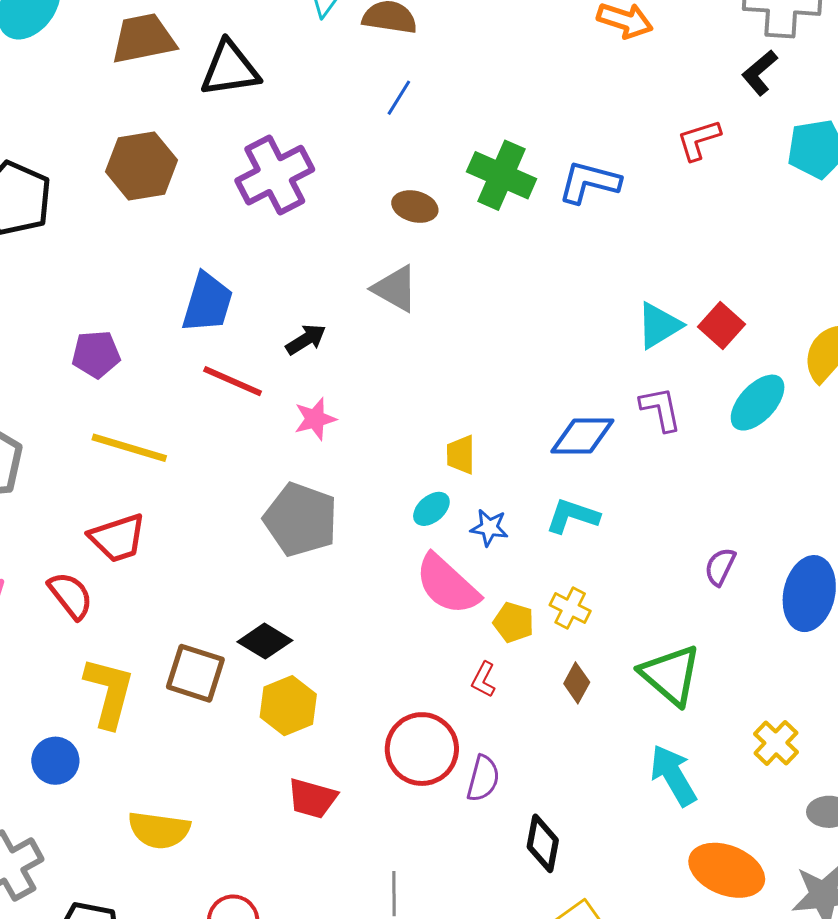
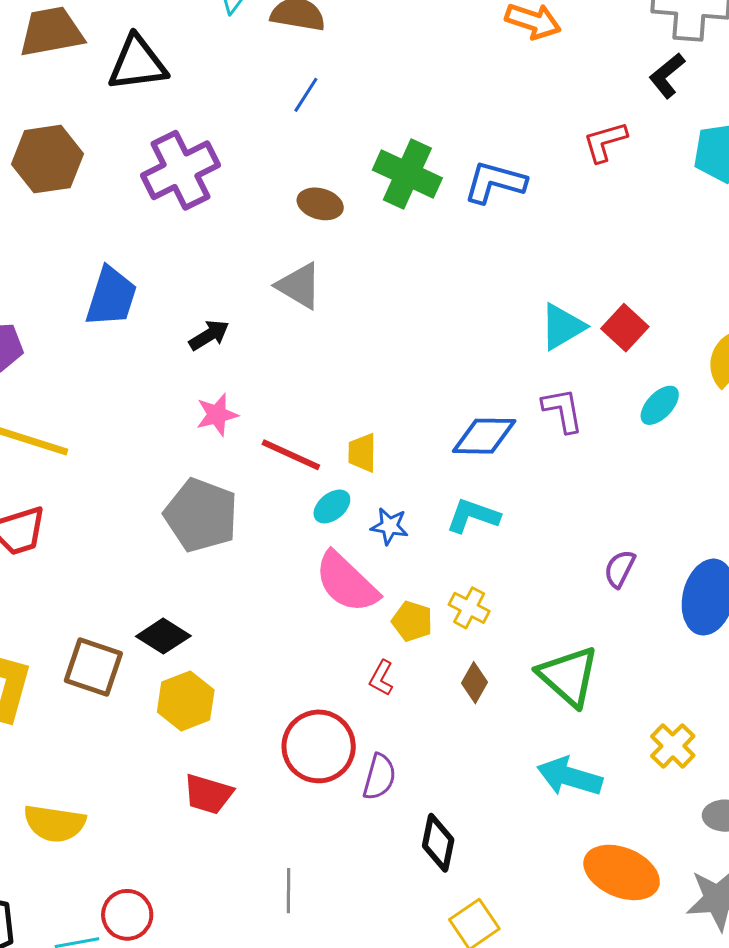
red line: (233, 381) -> (291, 455), moved
cyan ellipse: (758, 403) -> (660, 405), size x0.7
cyan arrow: (673, 775) -> (570, 777), turned -44

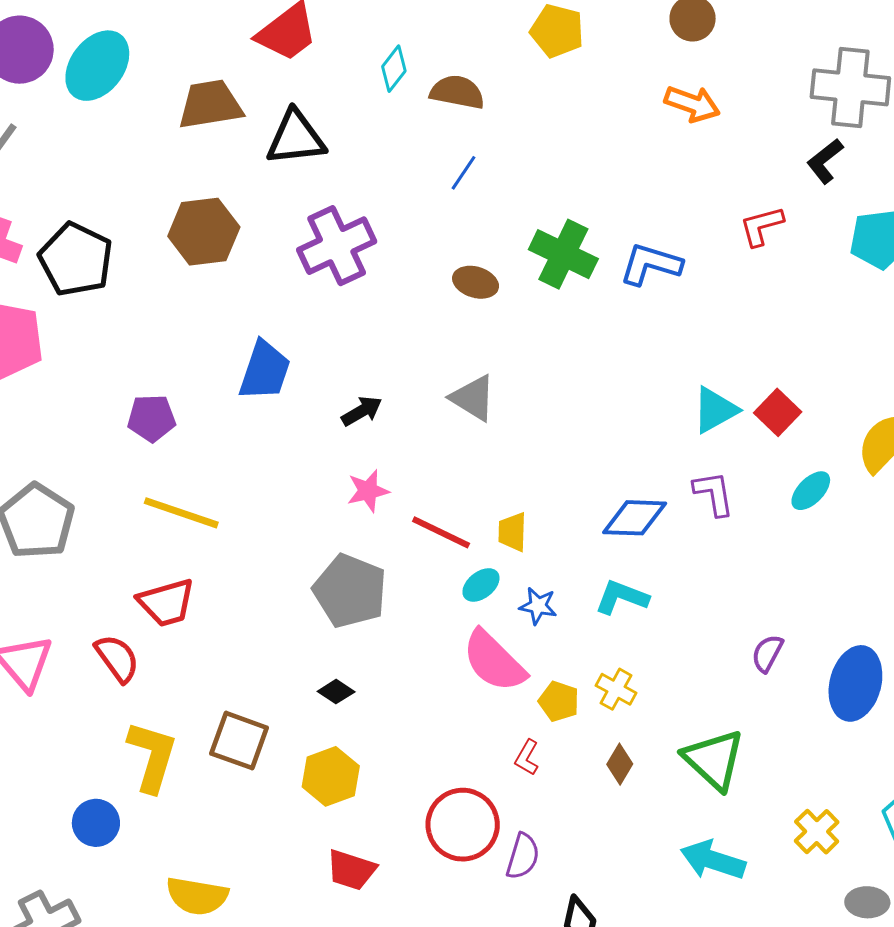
gray triangle: (299, 286) -> (473, 398), moved
black diamond: (163, 636) -> (336, 692), moved, size x0.7

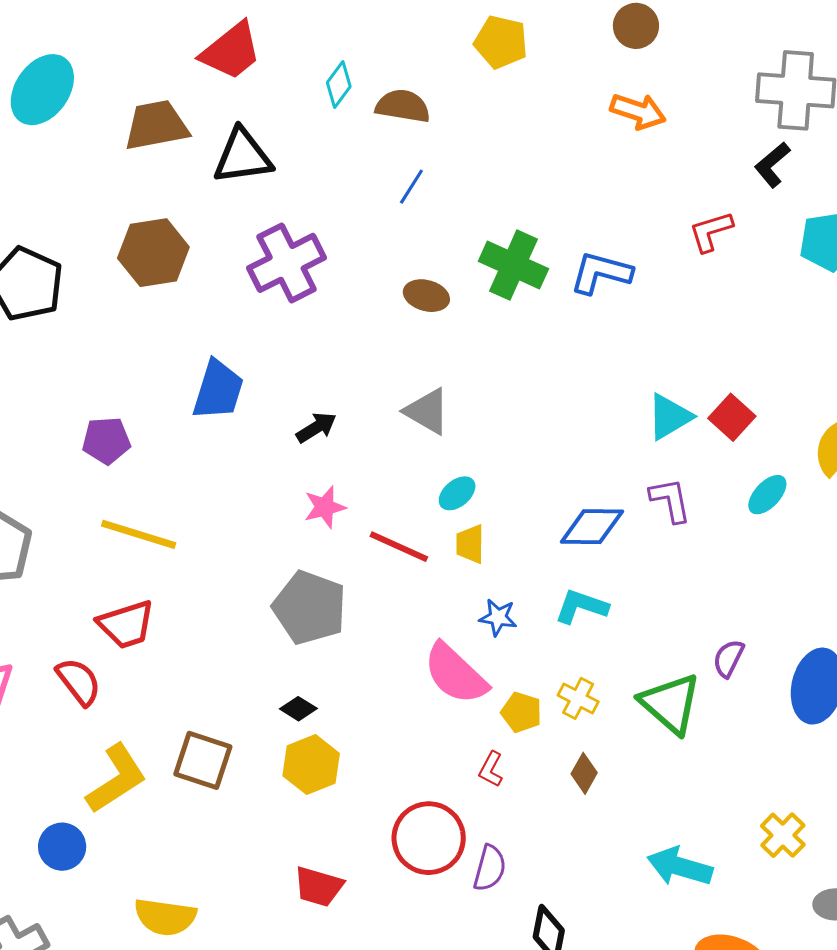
cyan ellipse: (481, 585) -> (457, 493), moved
yellow L-shape: (152, 756) -> (116, 779), turned 42
green triangle: (714, 760) -> (670, 704), moved
yellow hexagon: (331, 776) -> (311, 765), moved

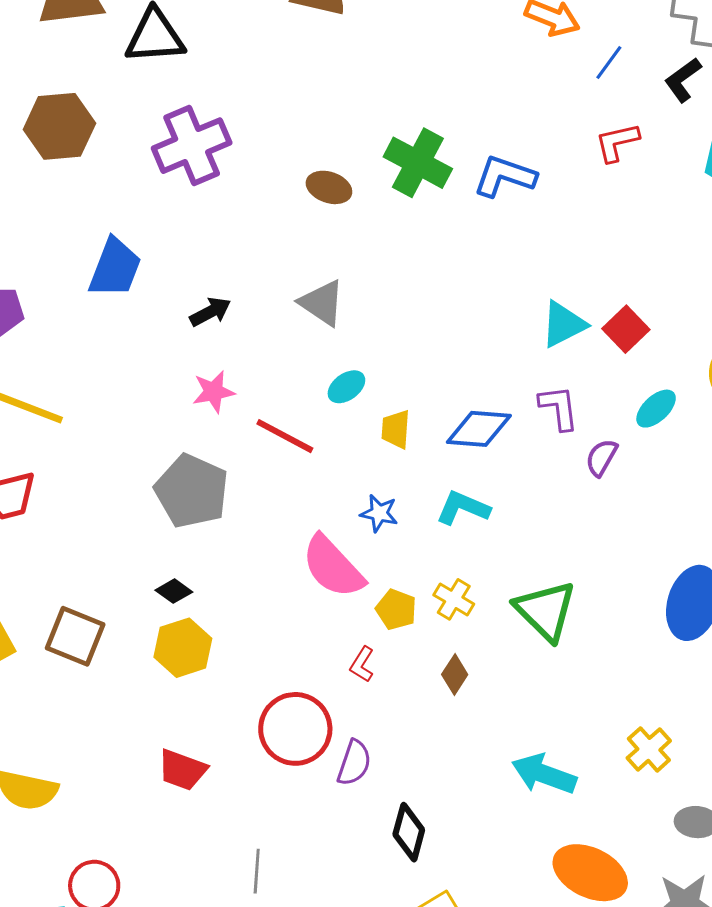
blue line: (411, 187) -> (609, 63), moved
yellow trapezoid: (470, 544) -> (396, 429), moved
purple semicircle: (728, 658) -> (602, 458), moved

